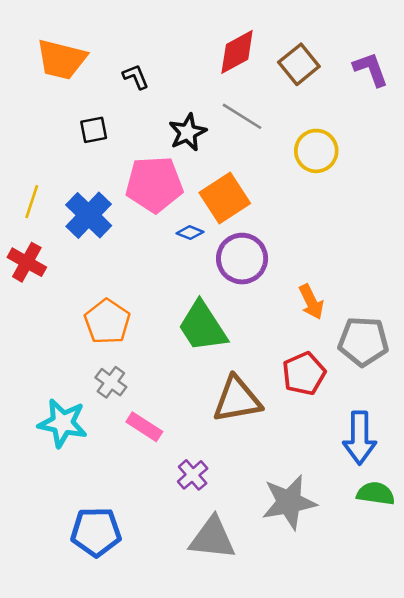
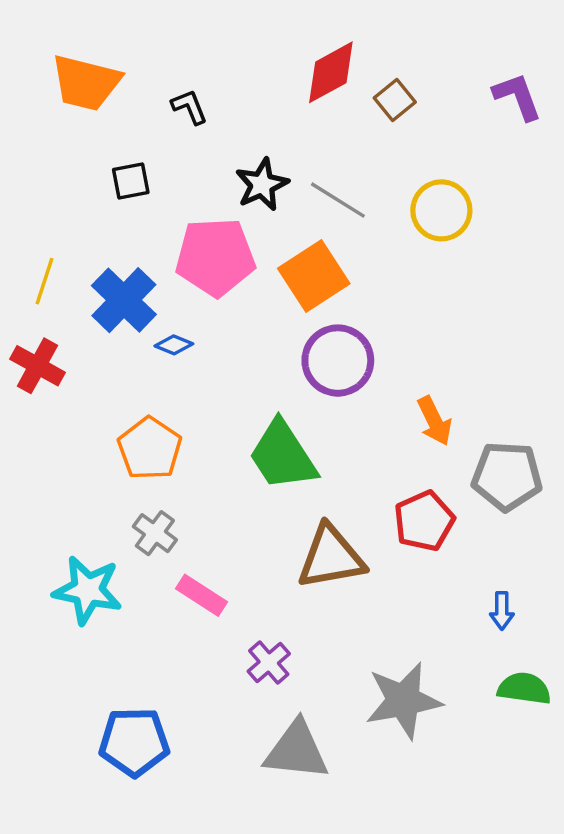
brown square: (299, 64) -> (395, 100), moved, size x0.7
gray line: (242, 116) -> (338, 200), moved
blue diamond: (190, 233) -> (174, 345), moved
blue arrow: (360, 438) -> (502, 611), size x0.5

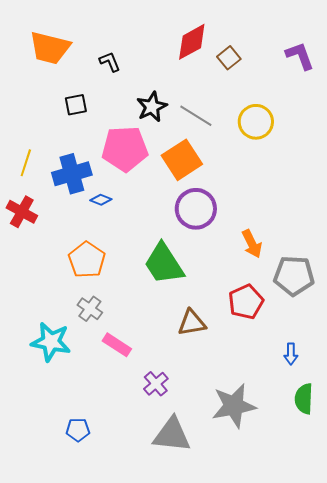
blue cross: (124, 300) -> (72, 174), turned 30
brown triangle: (331, 557) -> (192, 323), size x0.7
green semicircle: (524, 688) -> (304, 399), turned -96
blue pentagon: (134, 742) -> (78, 430), size x0.6

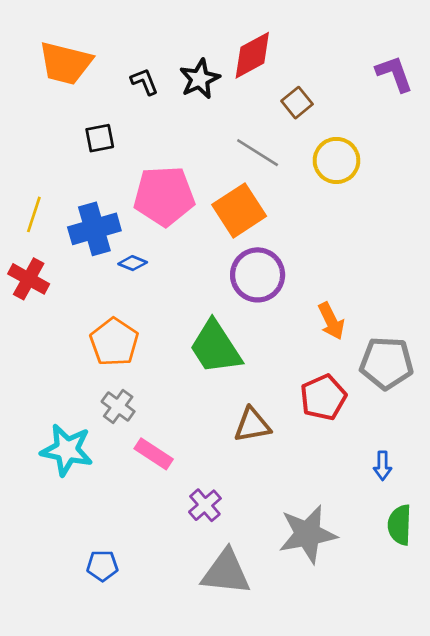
brown square: (229, 58) -> (297, 103), moved
black star: (152, 107) -> (200, 79), moved

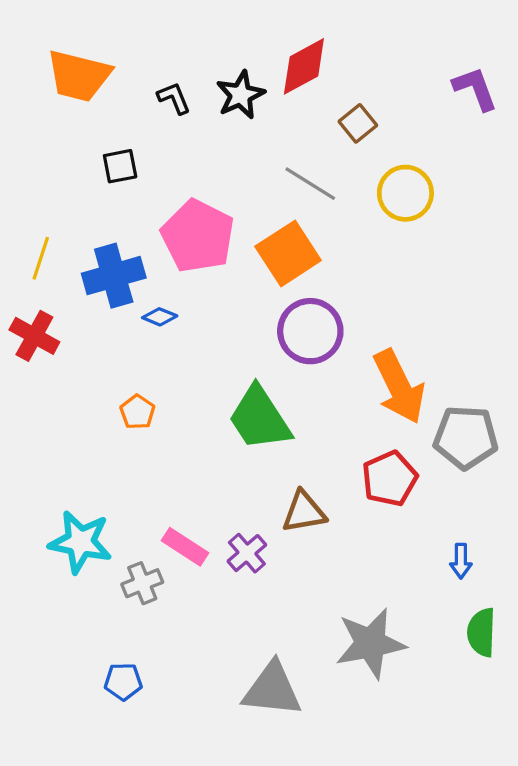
pink pentagon: (164, 196) -> (198, 236), turned 30
orange arrow: (331, 321) -> (399, 387), size x1.6
orange pentagon: (114, 342) -> (137, 412), size x0.6
gray cross: (118, 407) -> (142, 583), moved, turned 32
purple cross: (205, 505) -> (247, 553), moved

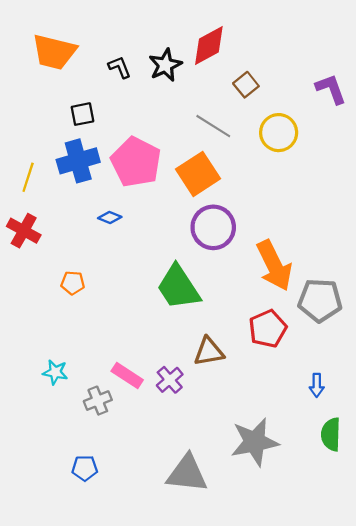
purple L-shape: (475, 89) -> (331, 89), moved
blue cross: (114, 276) -> (78, 161), moved
orange pentagon: (137, 412) -> (73, 283), moved, turned -30
cyan star: (80, 542) -> (55, 372), size x0.6

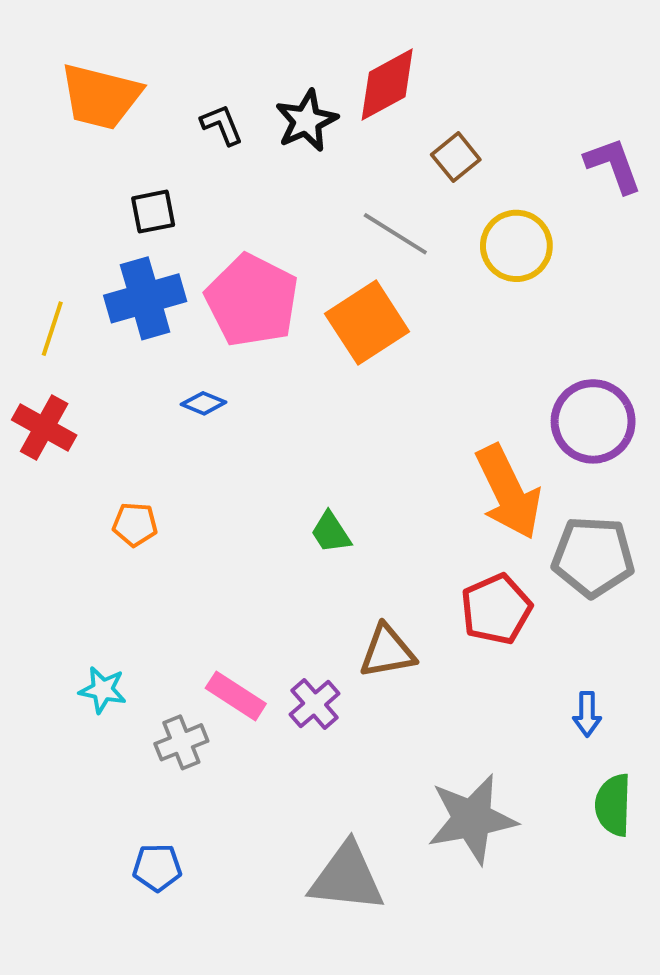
purple circle: (213, 227) -> (593, 421), moved
green trapezoid: (178, 287) -> (331, 532), size x0.5

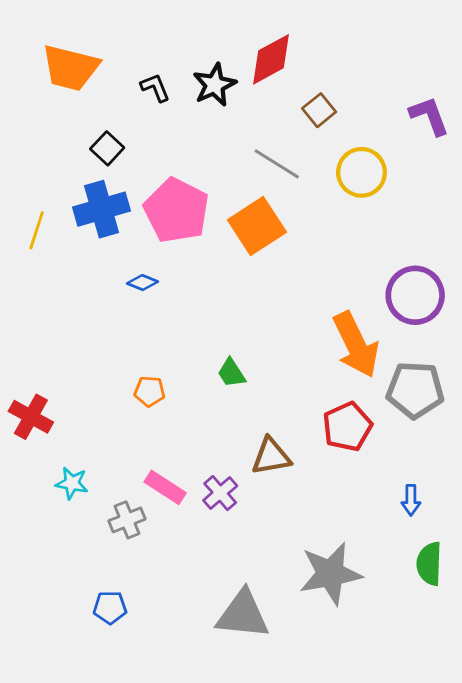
black square: (153, 212) -> (107, 148), turned -36
red cross: (44, 427) -> (31, 417), moved
orange pentagon: (135, 524) -> (150, 391), moved

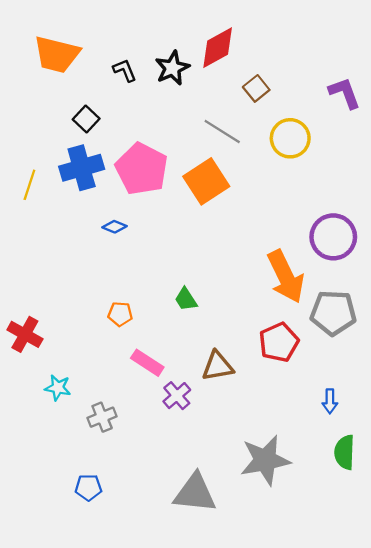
pink rectangle: (165, 487) -> (147, 363), moved

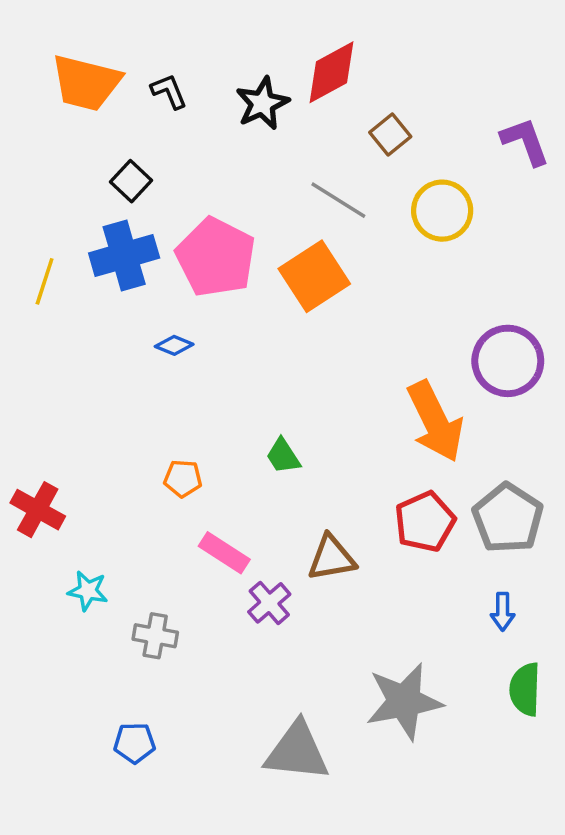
black L-shape: (125, 70) -> (169, 91), moved
gray pentagon: (333, 313) -> (508, 518), moved, turned 30
gray cross: (102, 417) -> (155, 636), turned 32

